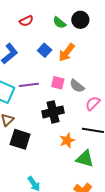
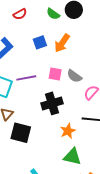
blue square: (45, 50) -> (40, 42), turned 32
green triangle: (85, 159) -> (72, 157), moved

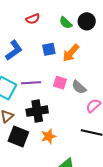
black cross: (52, 103) -> (37, 111), moved
orange star: (68, 131) -> (48, 136), moved

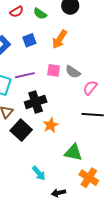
green semicircle: (66, 23) -> (40, 14), moved
blue square: (49, 49) -> (29, 40), moved
black square: (18, 137) -> (21, 130), turned 30

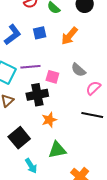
pink square: (54, 70) -> (52, 77), moved
black square: (21, 130) -> (19, 138), moved
green triangle: (73, 152) -> (57, 150), moved, turned -30

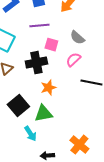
purple line: (30, 67) -> (39, 26), moved
pink semicircle: (93, 88) -> (73, 60), moved
green triangle: (57, 150) -> (43, 114), moved

